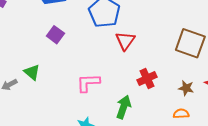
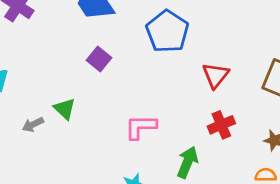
red triangle: (125, 41) -> (216, 75), moved

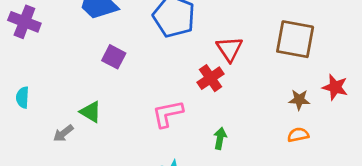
red cross: (221, 125) -> (211, 78), moved
green arrow: (187, 162) -> (220, 138), size x0.7

